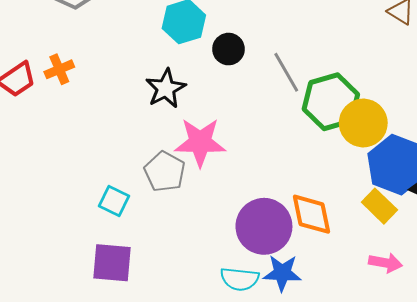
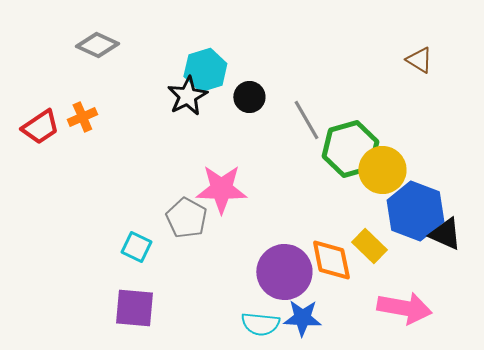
black star: (166, 89) -> (187, 96), moved
yellow rectangle: (379, 206) -> (369, 246), moved
pink arrow: (386, 263) -> (404, 308), size x1.6

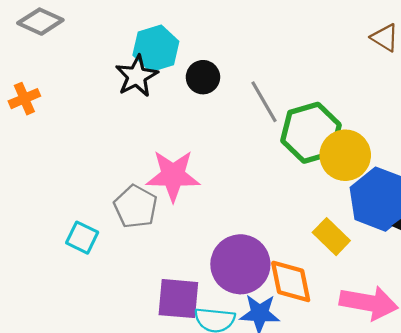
orange diamond: (331, 260) -> (291, 281), moved
purple square: (134, 308) -> (178, 299), moved

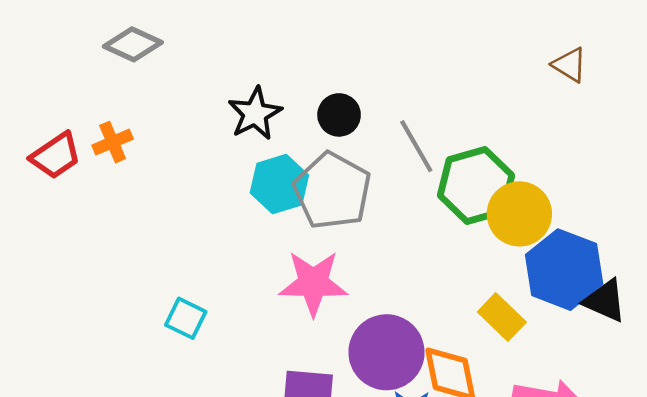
cyan hexagon: (156, 48) -> (279, 184), moved
pink star: (173, 176) -> (313, 283), moved
gray pentagon: (136, 207) -> (332, 191), moved, size x1.4

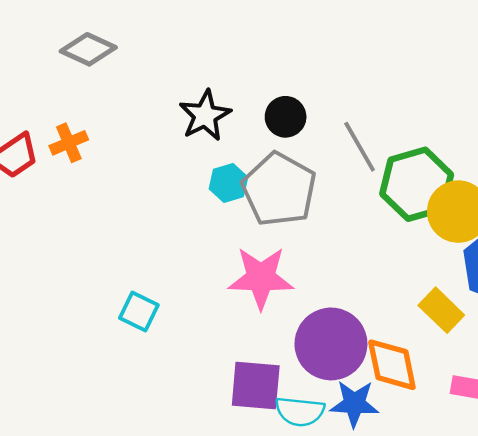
cyan hexagon: (279, 184) -> (228, 183), size x0.7

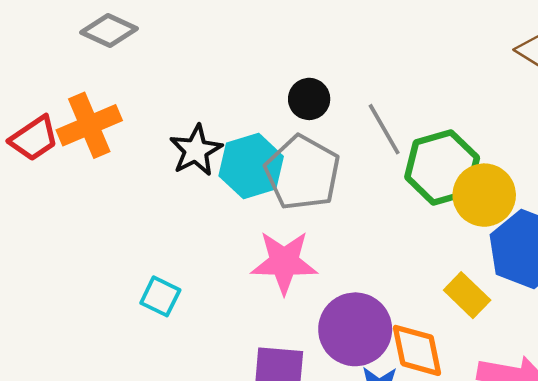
black star: (205, 116) -> (196, 150), moved
orange cross: (69, 143) -> (89, 125), size x1.6
cyan hexagon: (228, 183) -> (251, 166), size x1.6

